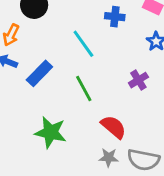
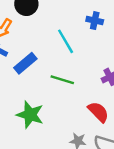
green line: (84, 88) -> (62, 80), turned -50
red semicircle: (114, 127) -> (98, 112), moved

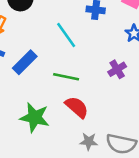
red semicircle: (98, 112) -> (77, 107), moved

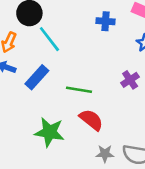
cyan line: (66, 35) -> (49, 39), moved

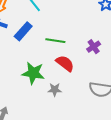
purple cross: (130, 80) -> (94, 47), moved
gray star: (105, 154) -> (55, 90), moved

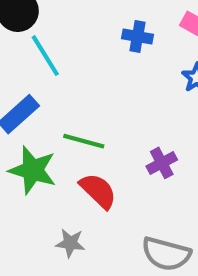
green star: (33, 73) -> (33, 170), moved

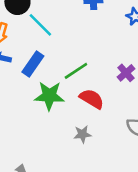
green line: (84, 141) -> (76, 71), turned -35

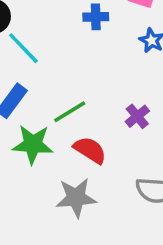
gray star: (82, 134) -> (76, 198), size x1.6

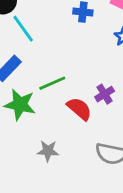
red semicircle: (90, 150) -> (79, 109), moved
gray star: (76, 198) -> (48, 151), size x0.7

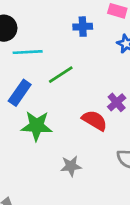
cyan line: (23, 29) -> (28, 52), turned -48
green line: (52, 83) -> (61, 75), moved

